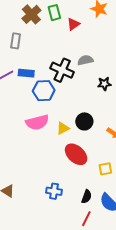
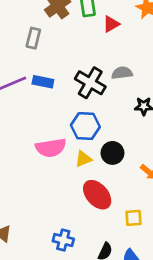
blue hexagon: (44, 91) -> (85, 126), moved

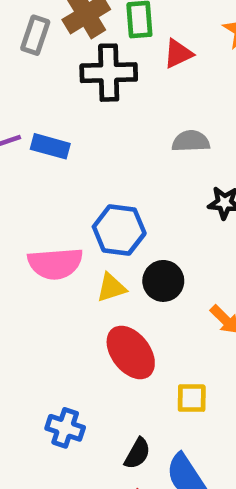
gray rectangle: (33, 38) -> (35, 35), moved
black cross: (90, 83) -> (109, 73), moved, turned -36

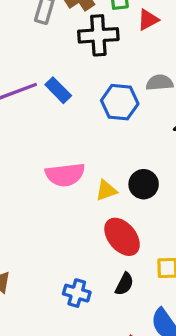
blue rectangle: (50, 146) -> (58, 90), turned 32
blue hexagon: (119, 230) -> (120, 102), moved
black semicircle: (137, 453) -> (124, 284), moved

